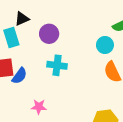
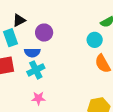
cyan cross: (57, 65) -> (36, 70), moved, turned -30
blue semicircle: (19, 76) -> (32, 53), moved, turned 56

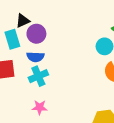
purple circle: (44, 33) -> (36, 34), moved

